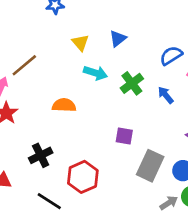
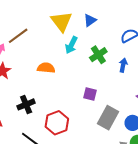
yellow triangle: (80, 43) -> (61, 21), size x1.6
cyan arrow: (95, 73) -> (71, 45), turned 96
blue arrow: (166, 95) -> (123, 65), turned 48

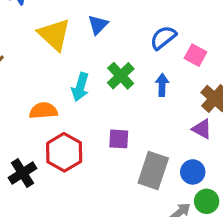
cyan arrow: (71, 45) -> (80, 87), moved
red hexagon: (57, 123) -> (64, 152), moved

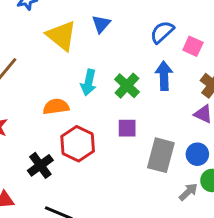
green cross: (121, 76) -> (127, 86), moved
blue arrow: (162, 85) -> (164, 76), size x1.4

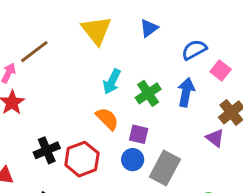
blue triangle: (101, 24) -> (149, 28), moved
orange semicircle: (56, 107) -> (107, 119), moved, turned 40
red hexagon: (78, 144) -> (82, 159), moved
blue circle: (197, 154) -> (133, 160), moved

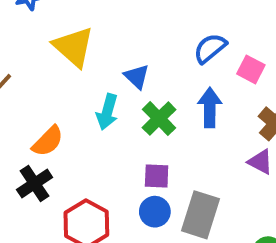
blue triangle: (149, 28) -> (137, 76), moved, turned -30
orange semicircle: (107, 119) -> (48, 141), moved, turned 100
black cross: (47, 150) -> (35, 183), moved

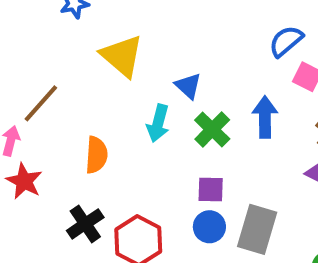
blue semicircle: (210, 48) -> (286, 41), moved
orange semicircle: (48, 141) -> (96, 155), turned -40
black cross: (35, 183) -> (85, 224), moved

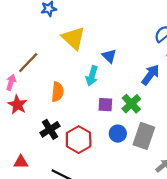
blue arrow: (265, 117) -> (150, 75), turned 35
green cross: (212, 129) -> (131, 104), moved
purple square: (211, 189) -> (105, 105), moved

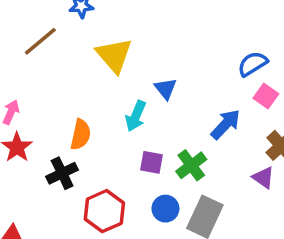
brown line: (28, 63) -> (40, 41), moved
black cross: (50, 129) -> (62, 173), moved

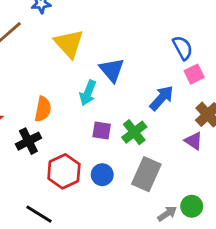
blue semicircle: (253, 64) -> (183, 48), turned 95
blue triangle: (166, 89) -> (112, 70), size x1.4
pink square: (266, 96) -> (194, 74), turned 30
blue circle: (165, 209) -> (102, 175), moved

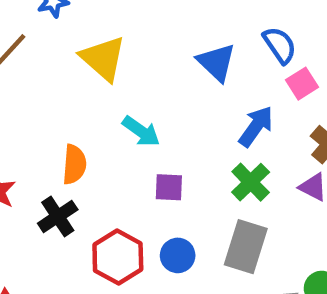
blue triangle: (112, 70) -> (216, 62), moved
cyan arrow: (88, 93) -> (141, 131), turned -70
green cross: (134, 132) -> (251, 182), moved

